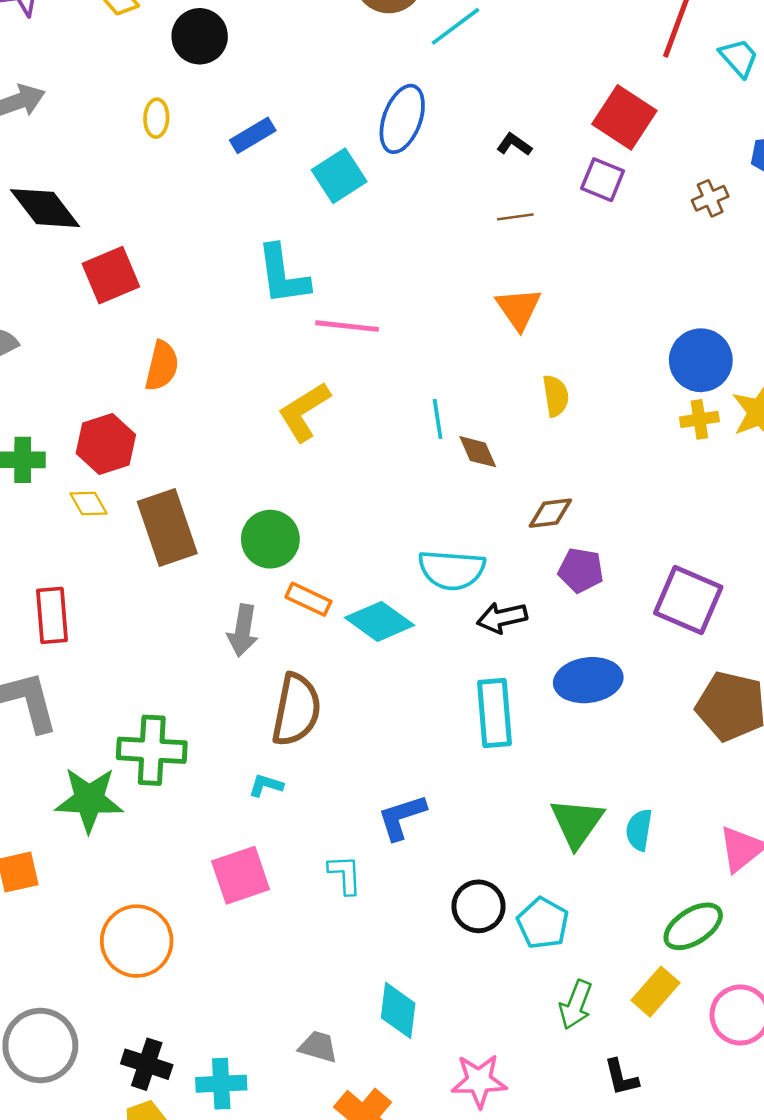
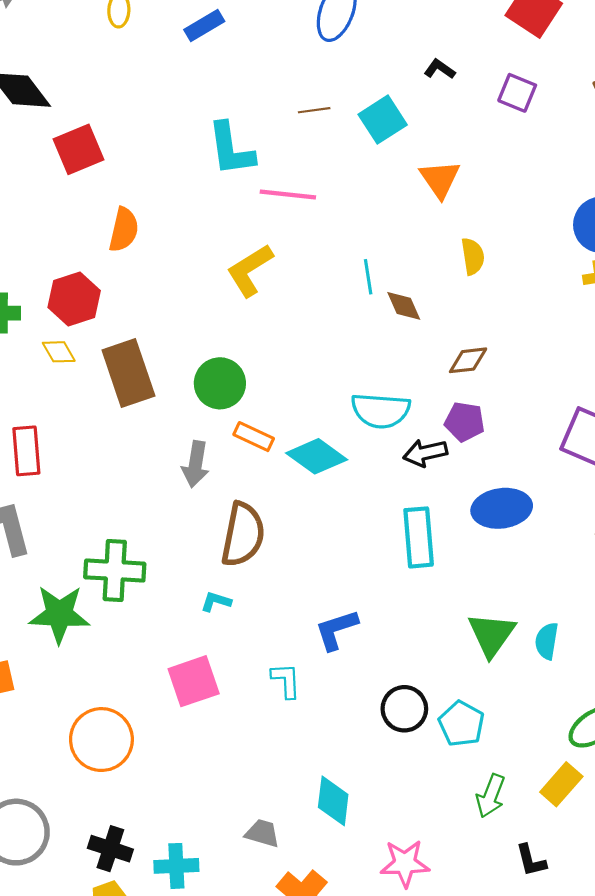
black L-shape: (514, 144) -> (440, 69), moved
cyan square: (339, 176) -> (383, 120), moved
purple square: (603, 180) -> (517, 93), moved
brown line: (515, 217) -> (314, 110), moved
purple pentagon: (581, 570) -> (465, 422), moved

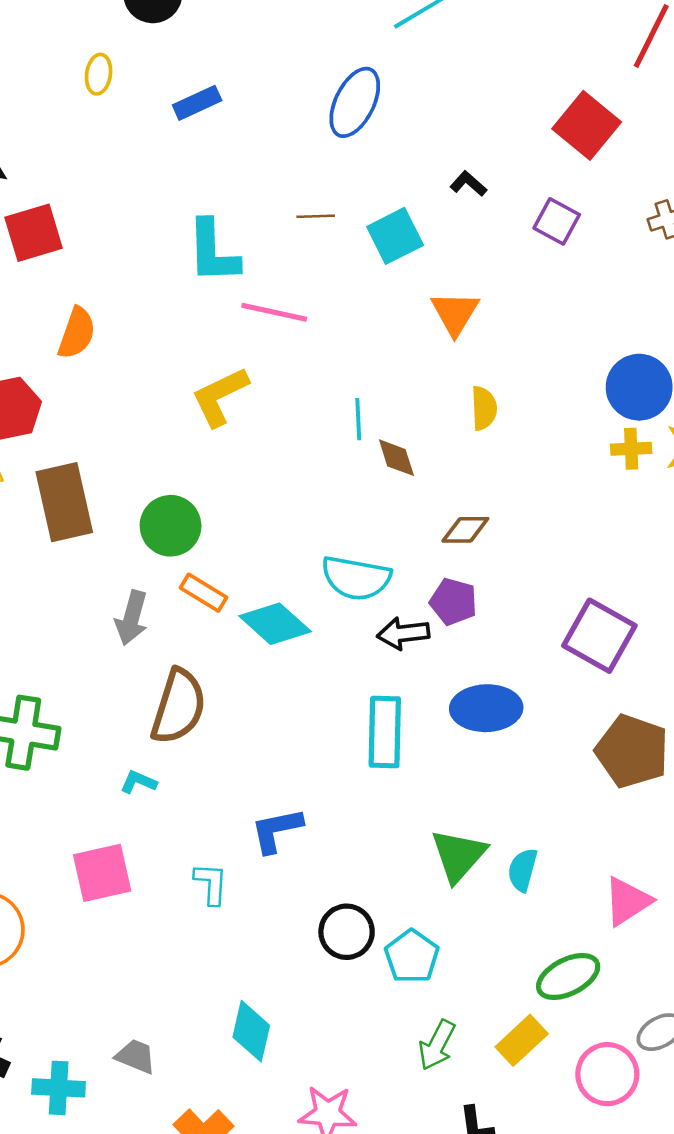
gray trapezoid: (262, 833) -> (136, 1056), moved

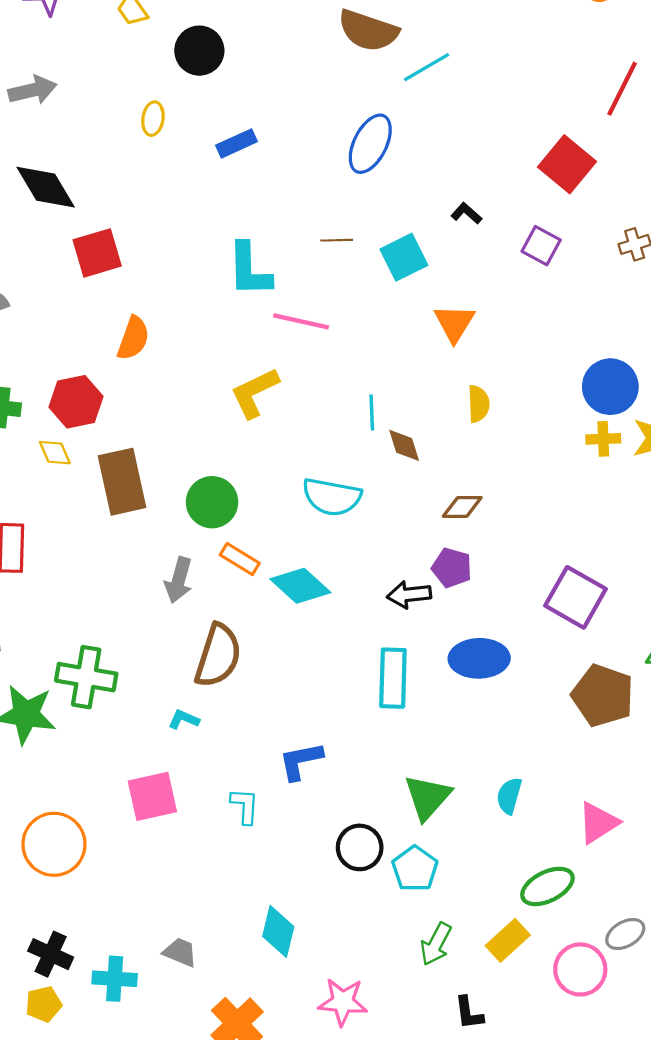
cyan semicircle: (356, 578) -> (332, 497), moved
green triangle: (458, 855) -> (428, 797), moved

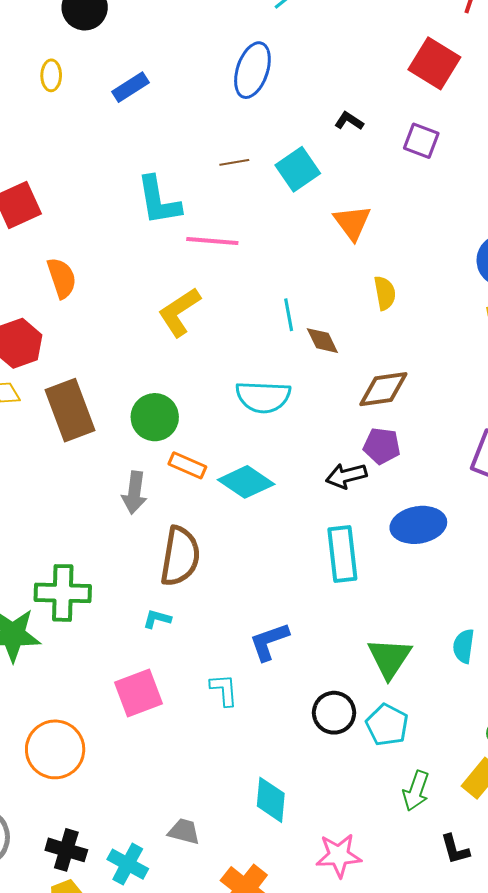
orange semicircle: (133, 338) -> (62, 278), turned -30
brown diamond: (462, 507) -> (383, 389), size x1.4
cyan cross: (115, 979) -> (128, 864), turned 33

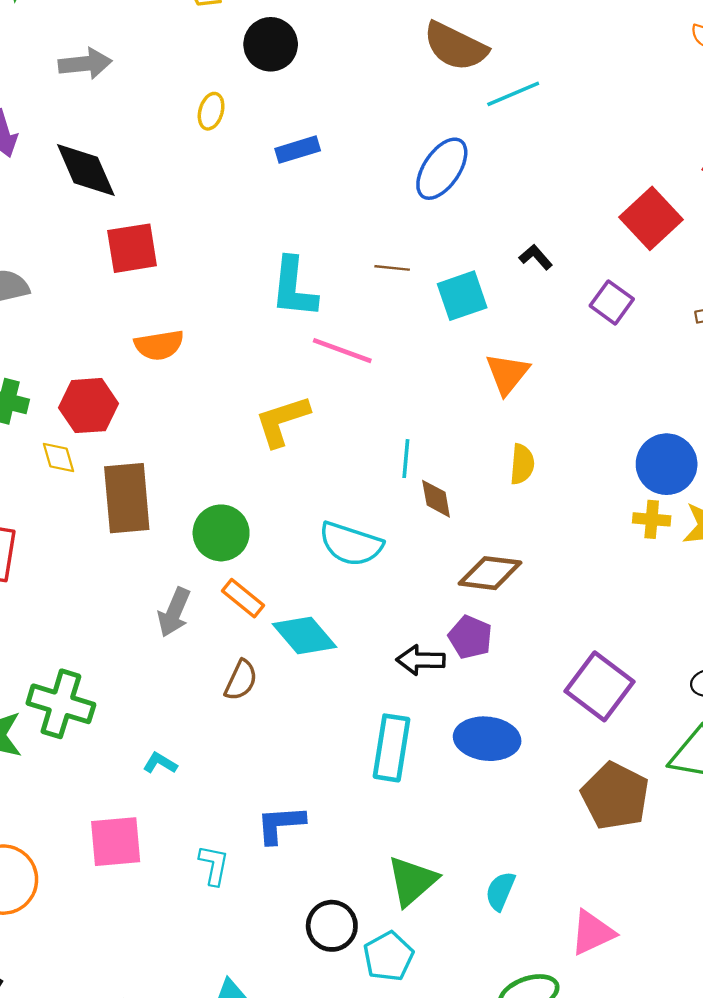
orange semicircle: (62, 278) -> (159, 345), turned 84
brown semicircle: (180, 556) -> (241, 680), moved, size x0.6

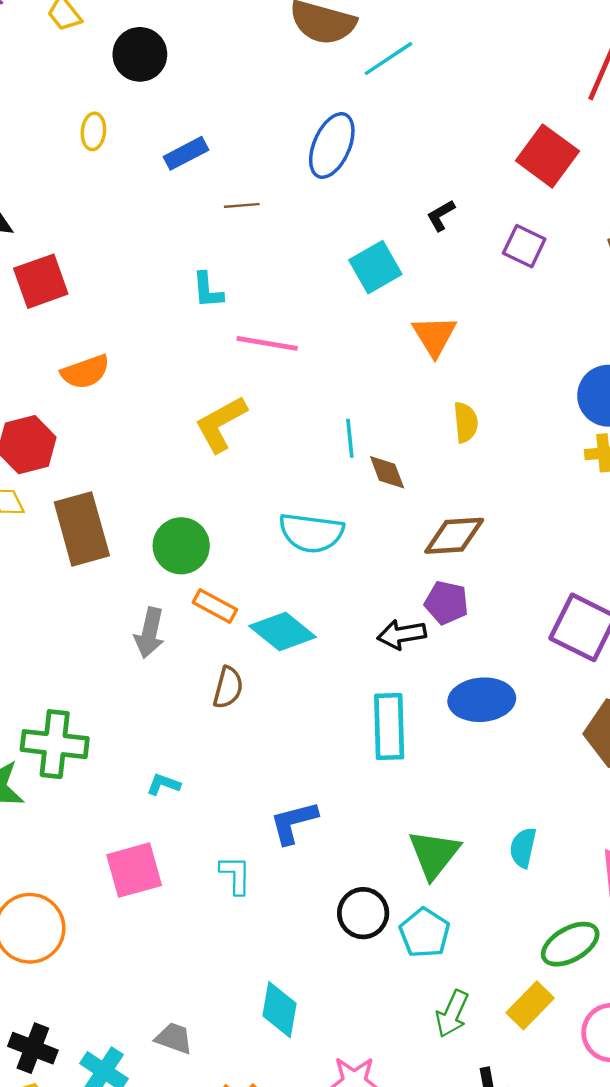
black L-shape: (536, 257) -> (441, 215), turned -68
brown line: (392, 268) -> (242, 205), moved
cyan L-shape: (294, 288) -> (208, 290), size x0.6

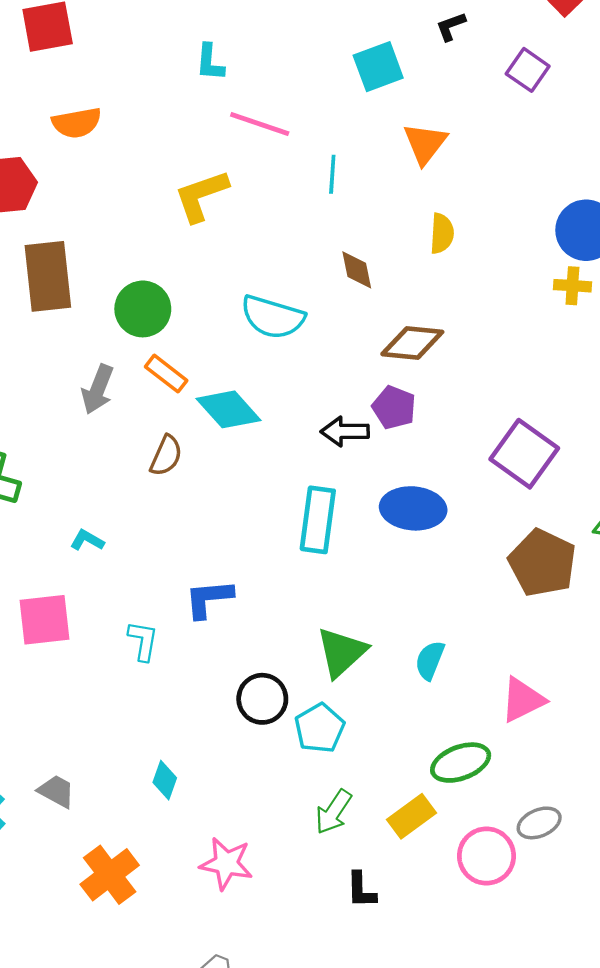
cyan line: (350, 438) -> (332, 174), moved
cyan diamond: (280, 1010) -> (165, 780), size x0.7

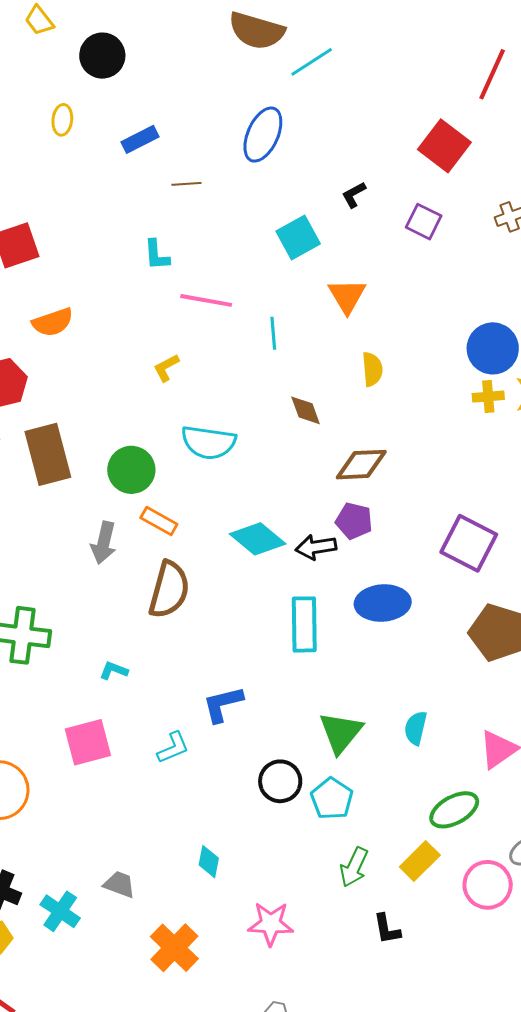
yellow L-shape: (201, 196) -> (166, 368), size x0.6
cyan semicircle: (273, 317) -> (209, 442), moved
cyan diamond: (229, 409) -> (258, 539), moved
brown semicircle: (166, 456) -> (169, 590), size x1.6
cyan L-shape: (143, 641) -> (173, 748), turned 66

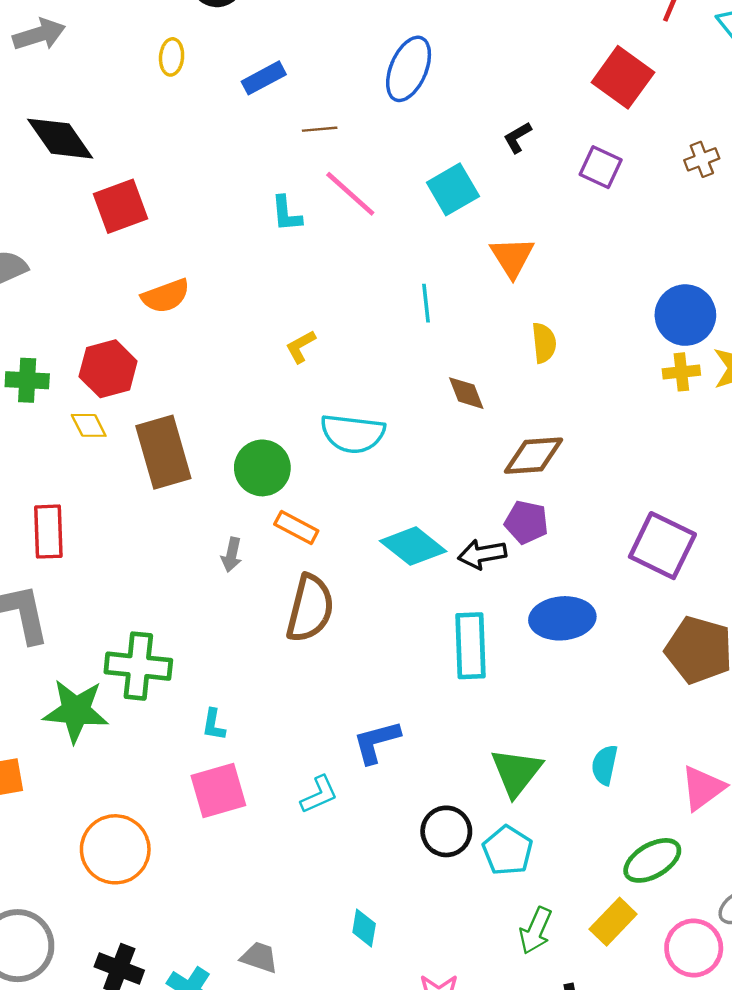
pink line: (206, 300) -> (350, 194), moved, turned 33
gray arrow: (104, 543) -> (232, 555), size x0.7
cyan L-shape: (114, 670) -> (214, 725), moved, turned -100

